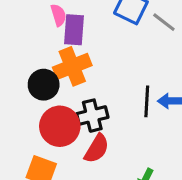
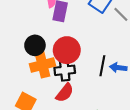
orange cross: (72, 66) -> (43, 65), moved
red circle: (60, 126) -> (67, 50), moved

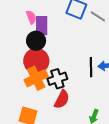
black circle: (35, 45) -> (36, 41), moved
red circle: (67, 50) -> (36, 61), moved

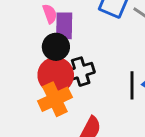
black cross: (57, 79) -> (81, 72), moved

